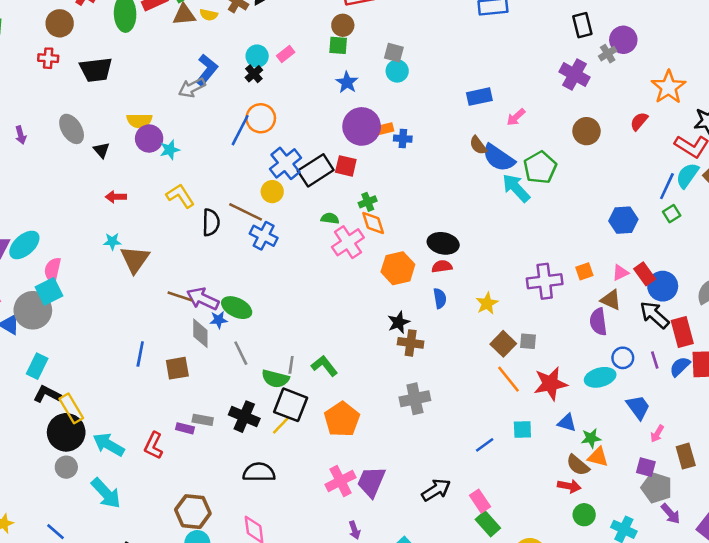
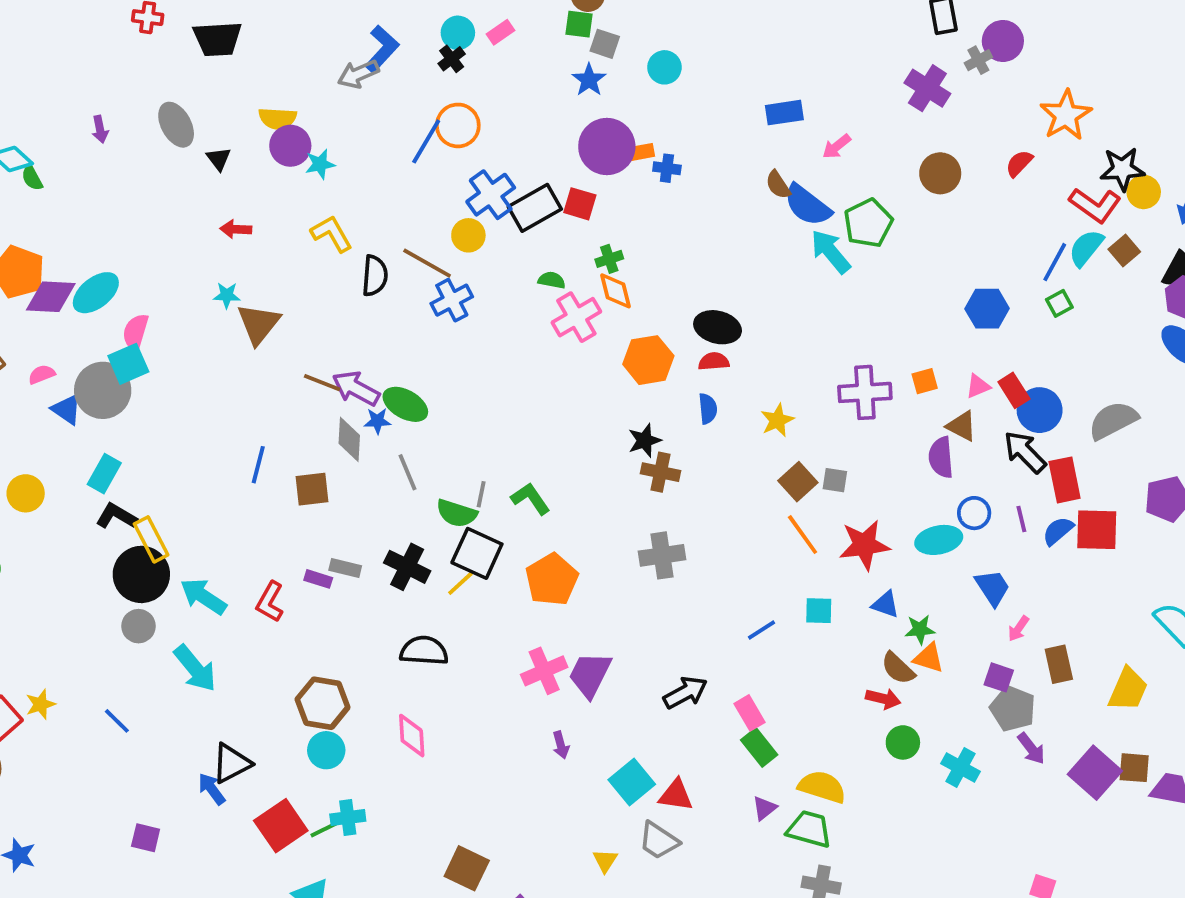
gray square: (394, 53) -> (605, 44), moved
blue cross: (264, 236) -> (452, 300), turned 32

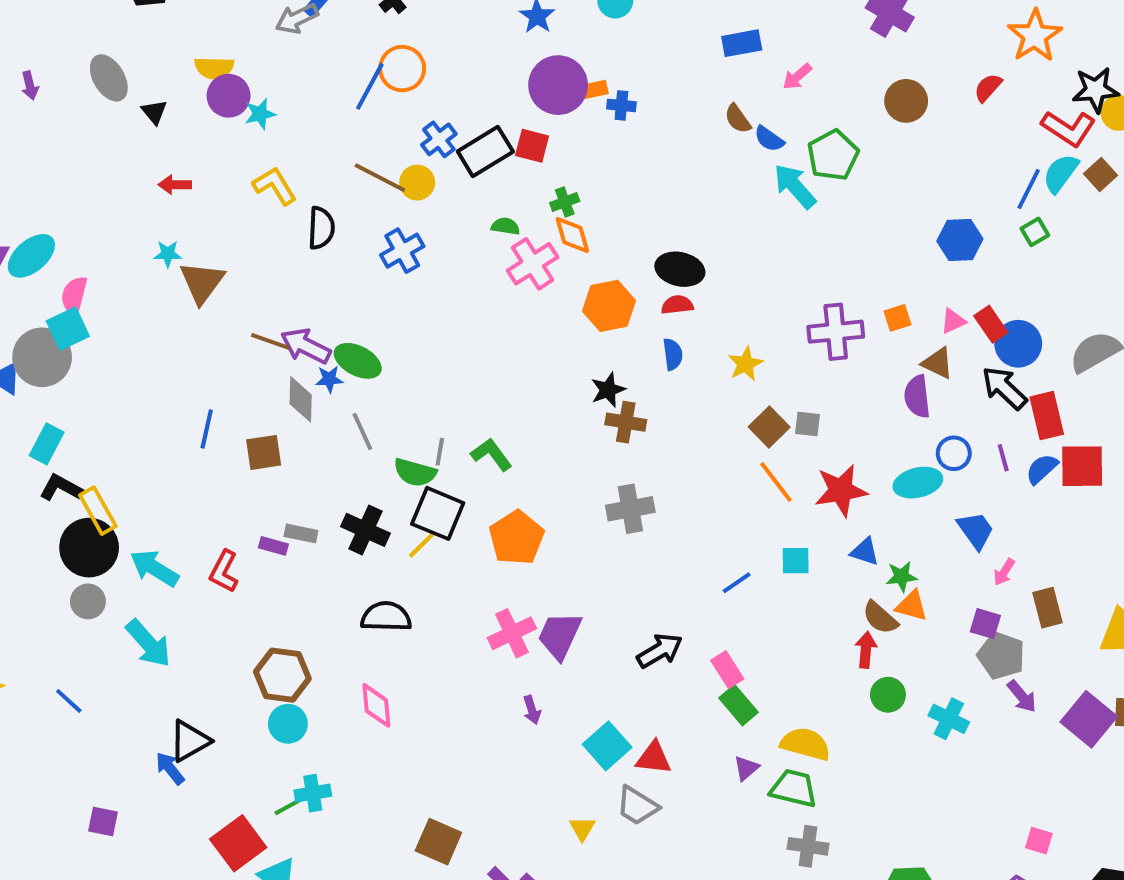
blue cross: (491, 195) -> (439, 139), size x0.7
blue semicircle: (807, 205) -> (769, 139), size x0.6
brown line: (427, 263) -> (380, 178), moved
red arrow: (883, 699) -> (866, 650), turned -96
red square: (281, 826) -> (238, 843), moved

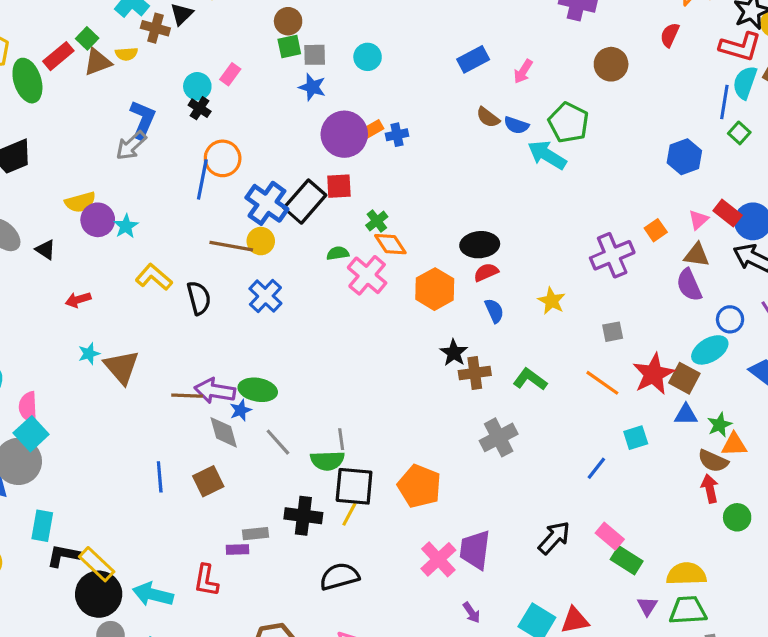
blue cross: (439, 139) -> (267, 203), size x1.5
brown square: (769, 427) -> (684, 378), moved
green L-shape: (491, 454) -> (530, 379), moved

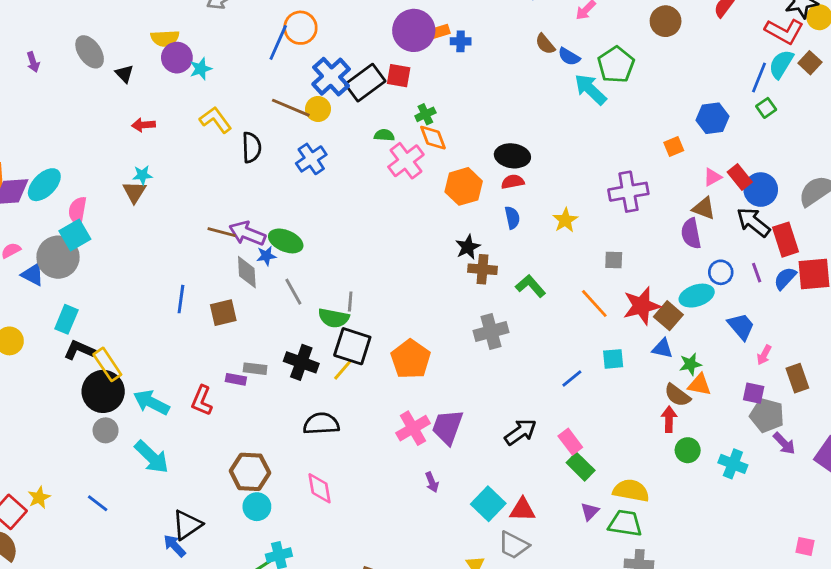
orange square: (656, 230) -> (674, 147), moved
brown triangle: (122, 367) -> (134, 192), moved, size x0.7

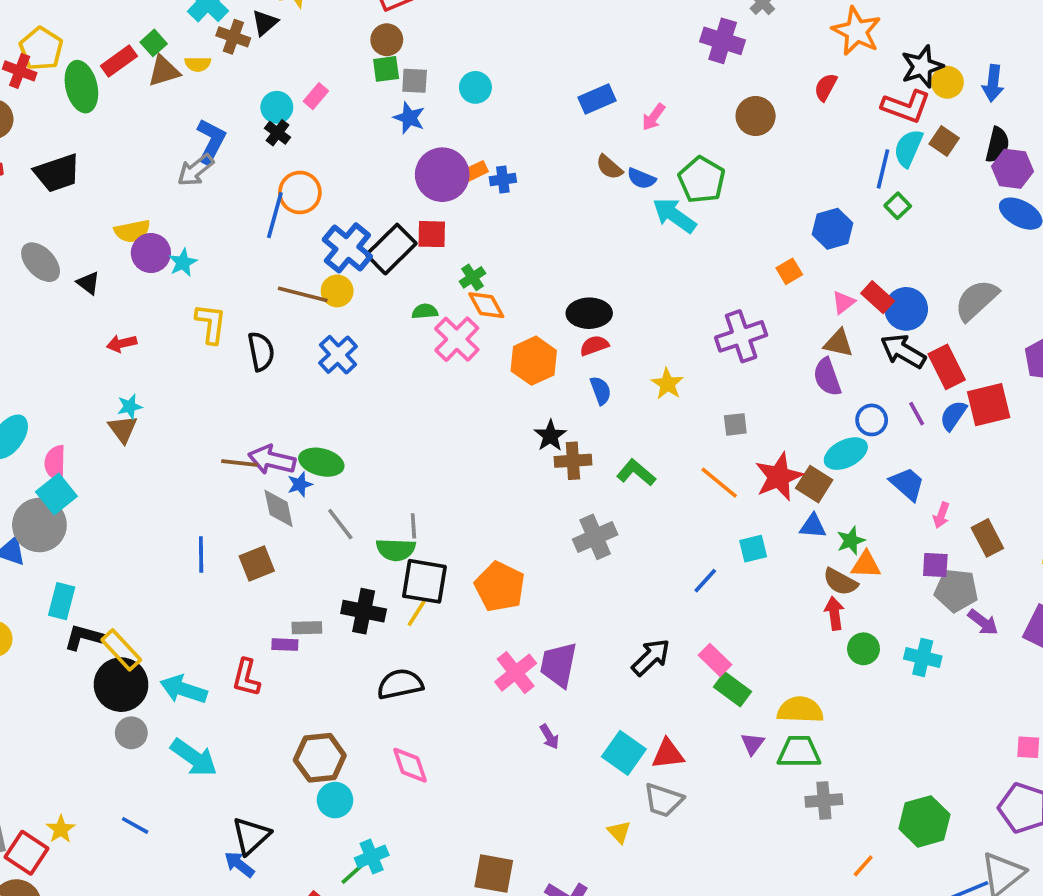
yellow L-shape: (216, 120) -> (211, 324), turned 52

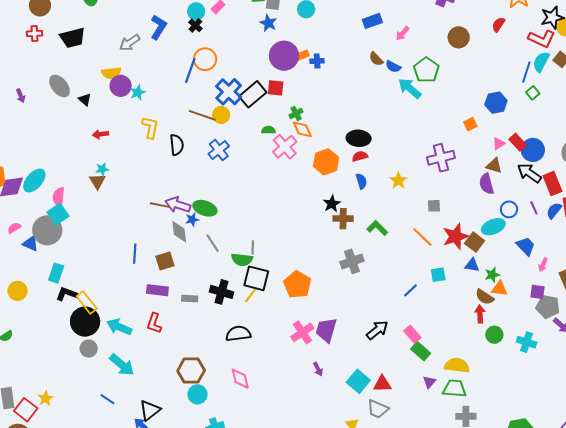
gray arrow: (196, 170) -> (130, 43), moved
purple rectangle: (285, 645) -> (157, 290), moved, size x1.5
blue line: (135, 825) -> (108, 399), moved

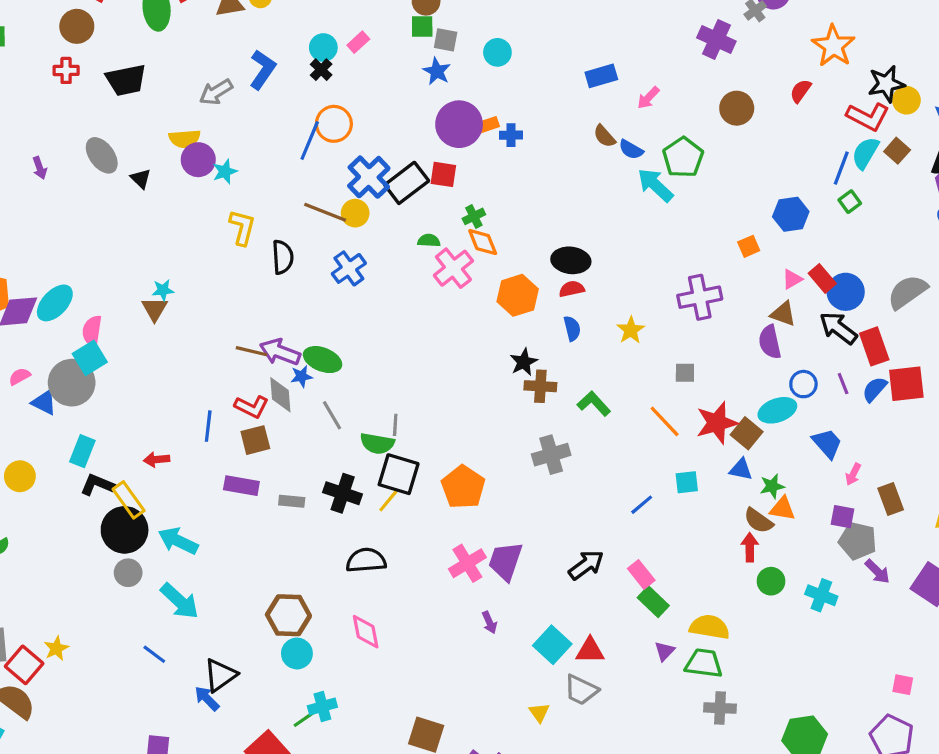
red arrow: (100, 134) -> (157, 459), moved
red L-shape: (154, 323) -> (252, 407), moved, turned -85

